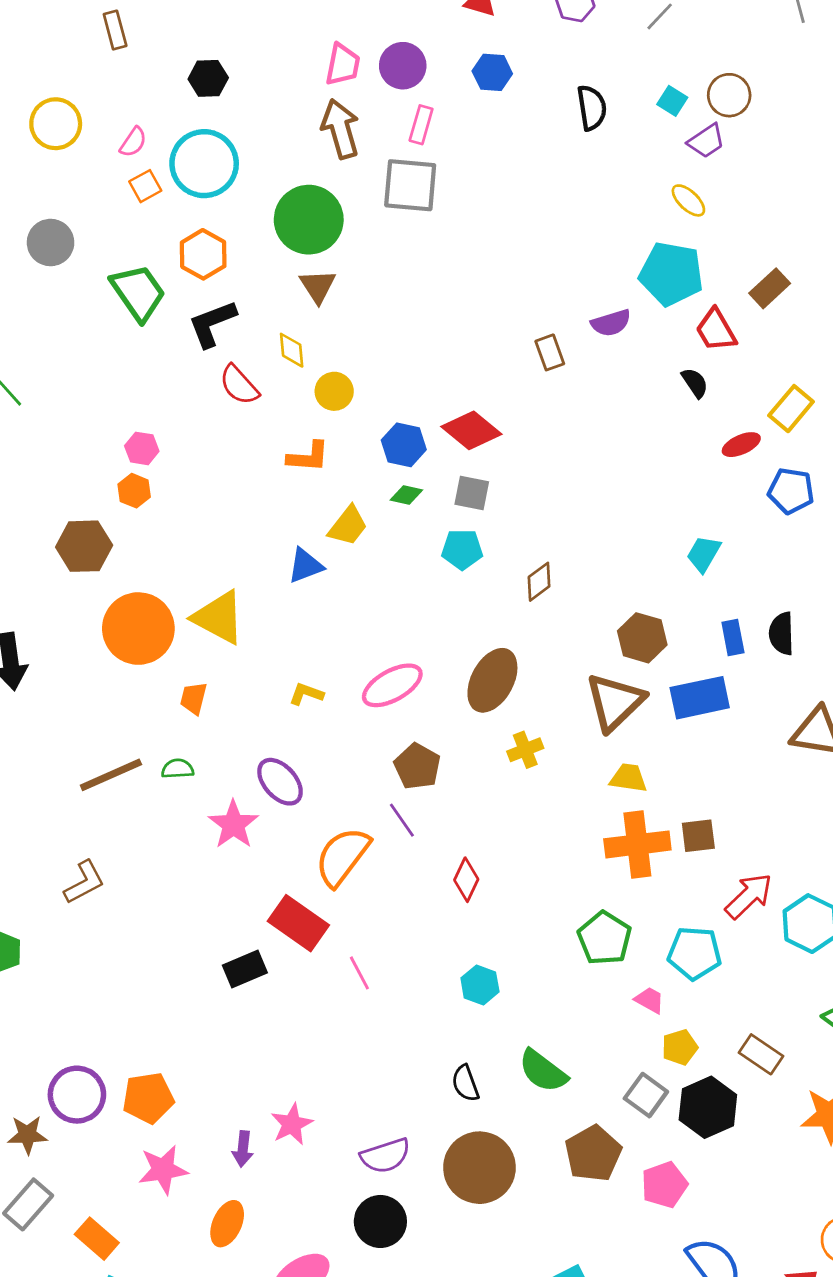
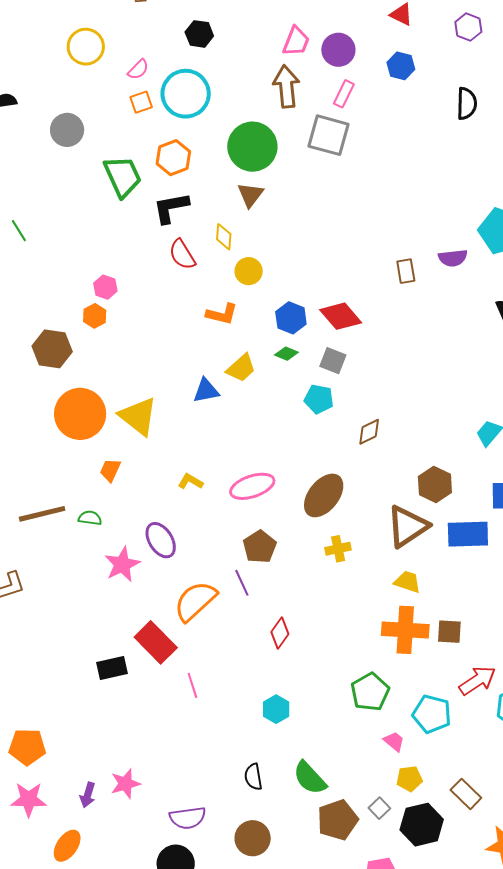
gray square: (646, 1095) -> (379, 808), size x0.7
brown pentagon: (593, 1154) -> (338, 820), moved
brown circle: (479, 1168) -> (253, 838), size x0.7

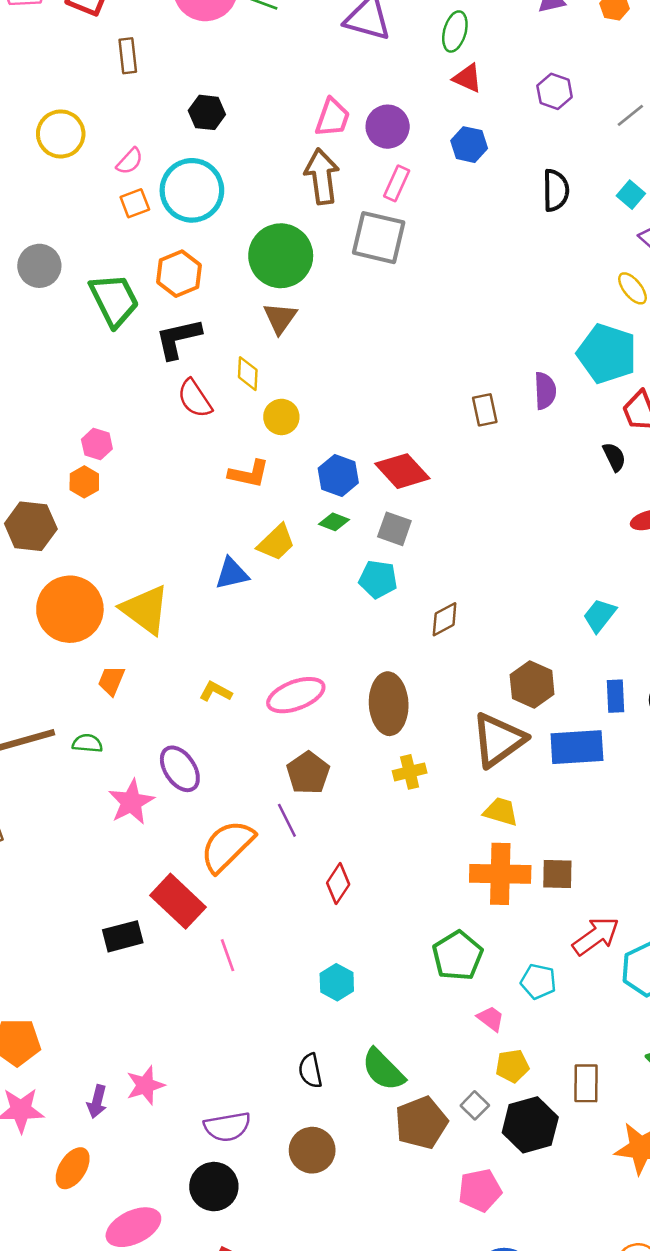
gray circle: (67, 130) -> (39, 266), moved
purple semicircle: (453, 258) -> (545, 391), turned -84
brown ellipse: (324, 495) -> (389, 704), turned -39
cyan pentagon: (432, 714) -> (538, 981), size x0.7
brown rectangle: (466, 794) -> (586, 1083), turned 48

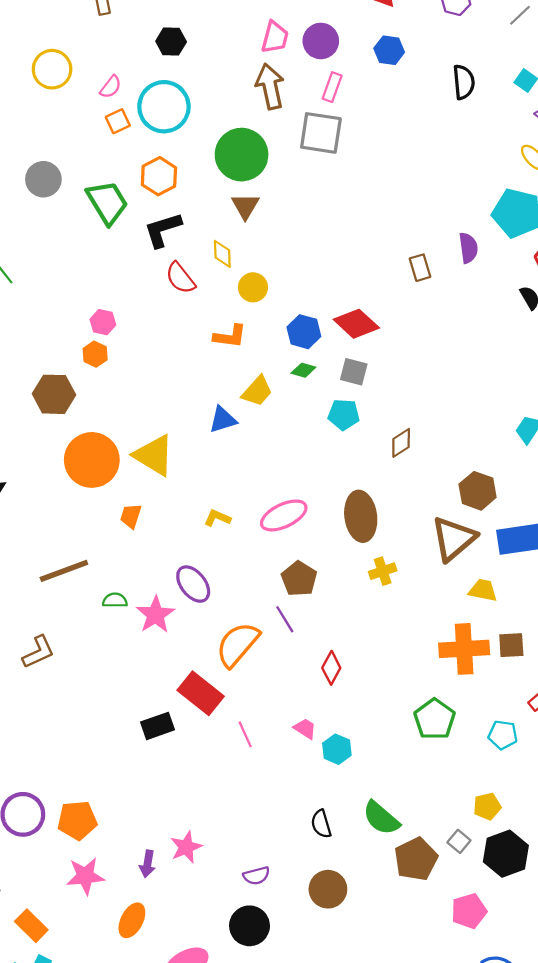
green semicircle: (87, 743) -> (115, 600), moved
yellow trapezoid: (501, 812) -> (483, 590), moved
pink trapezoid: (491, 1019) -> (305, 729), moved
purple semicircle: (227, 1127) -> (256, 876), size x0.7

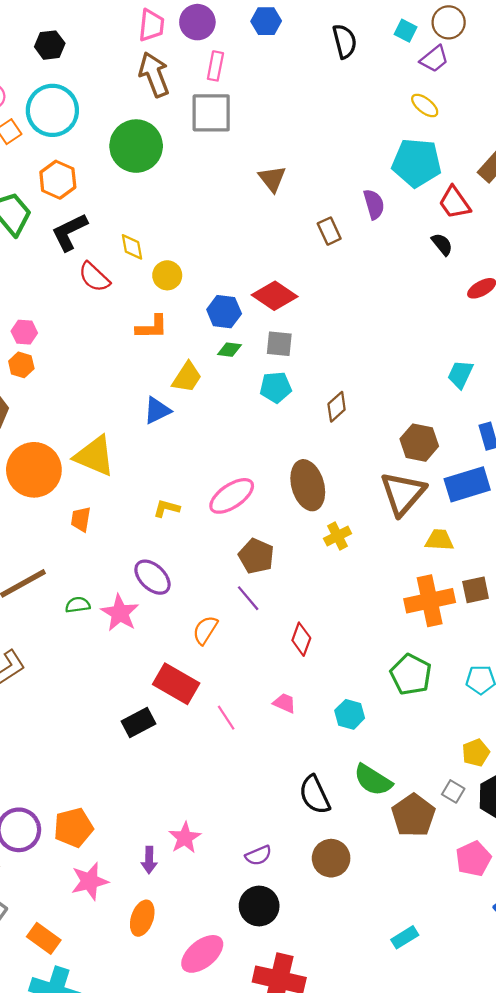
brown triangle: (245, 206) -> (272, 179), moved
orange semicircle: (237, 644) -> (205, 630), size x0.6
cyan hexagon: (337, 749) -> (350, 714), moved
black semicircle: (321, 824) -> (315, 795), size x1.4

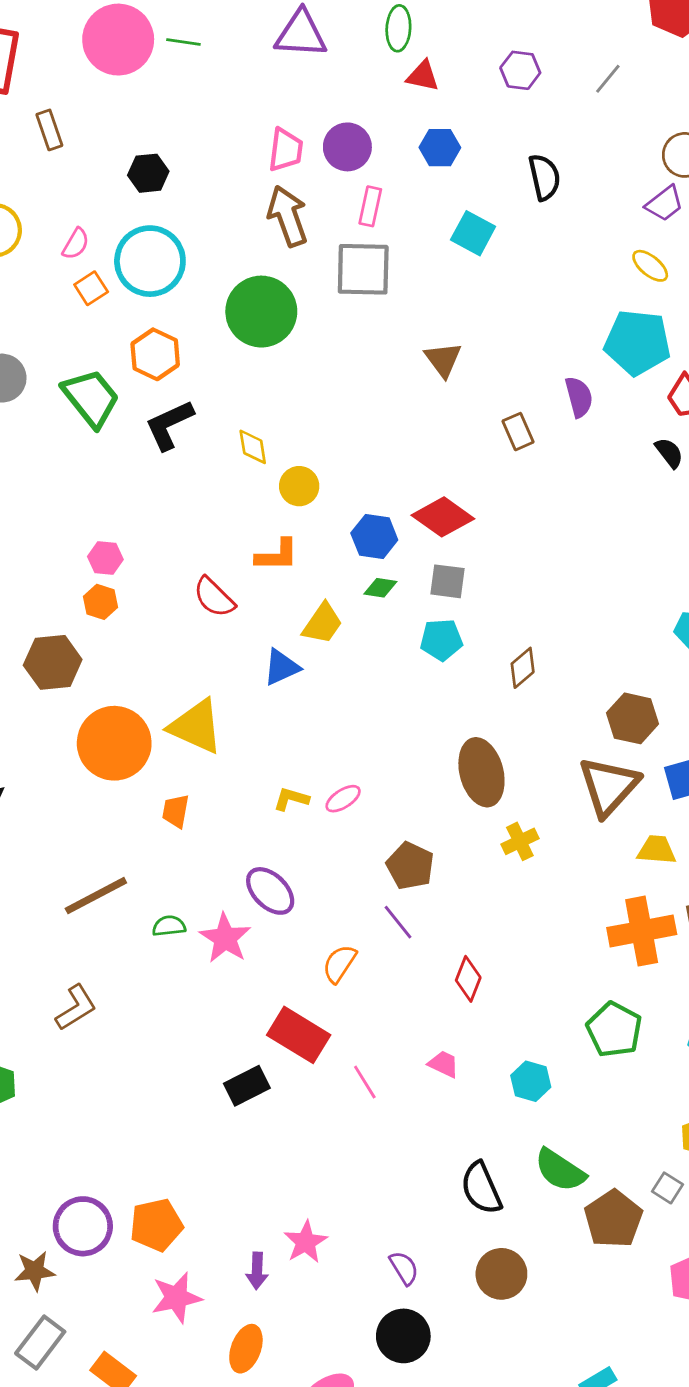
cyan square: (406, 31) -> (473, 233), moved, size x1.4
red semicircle: (94, 277) -> (214, 597), moved
pink ellipse: (232, 496) -> (343, 799), moved, size x0.6
purple semicircle: (258, 855) -> (404, 1268), turned -100

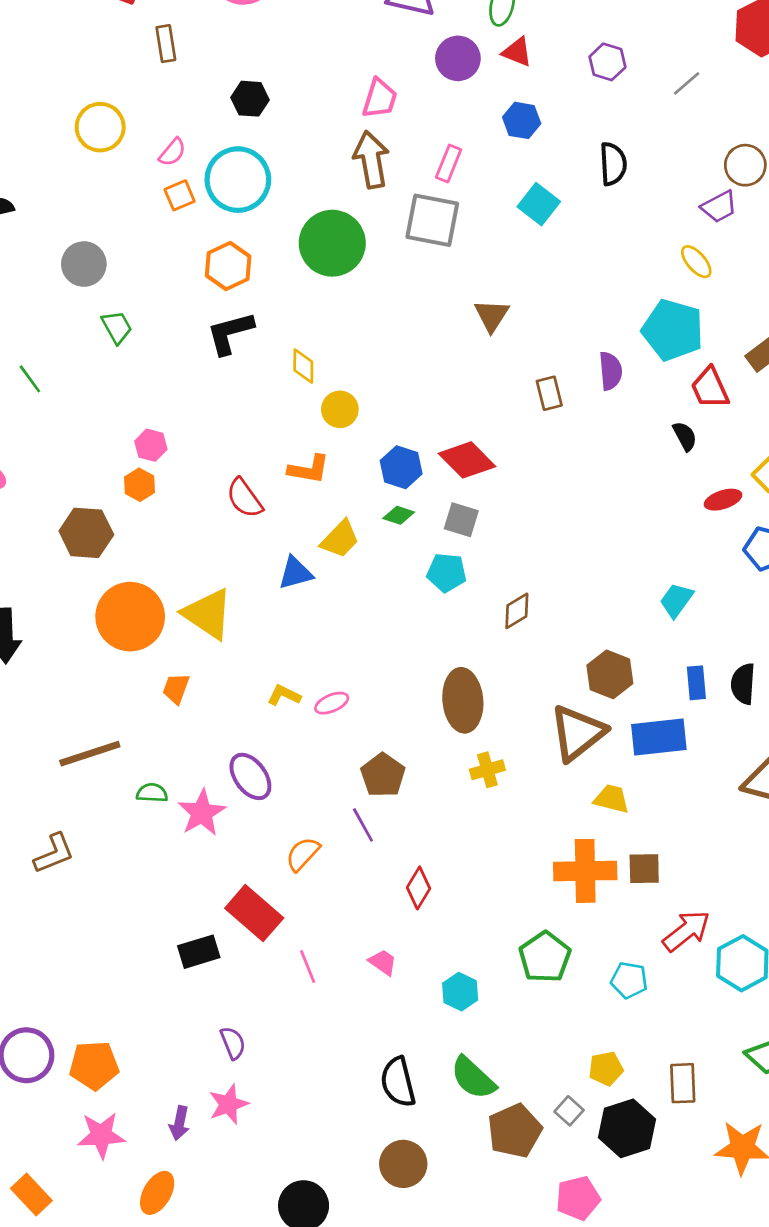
purple circle: (347, 147) -> (458, 58), moved
green trapezoid: (91, 398) -> (117, 327), moved, size x0.6
purple semicircle: (404, 1268) -> (233, 1043), moved

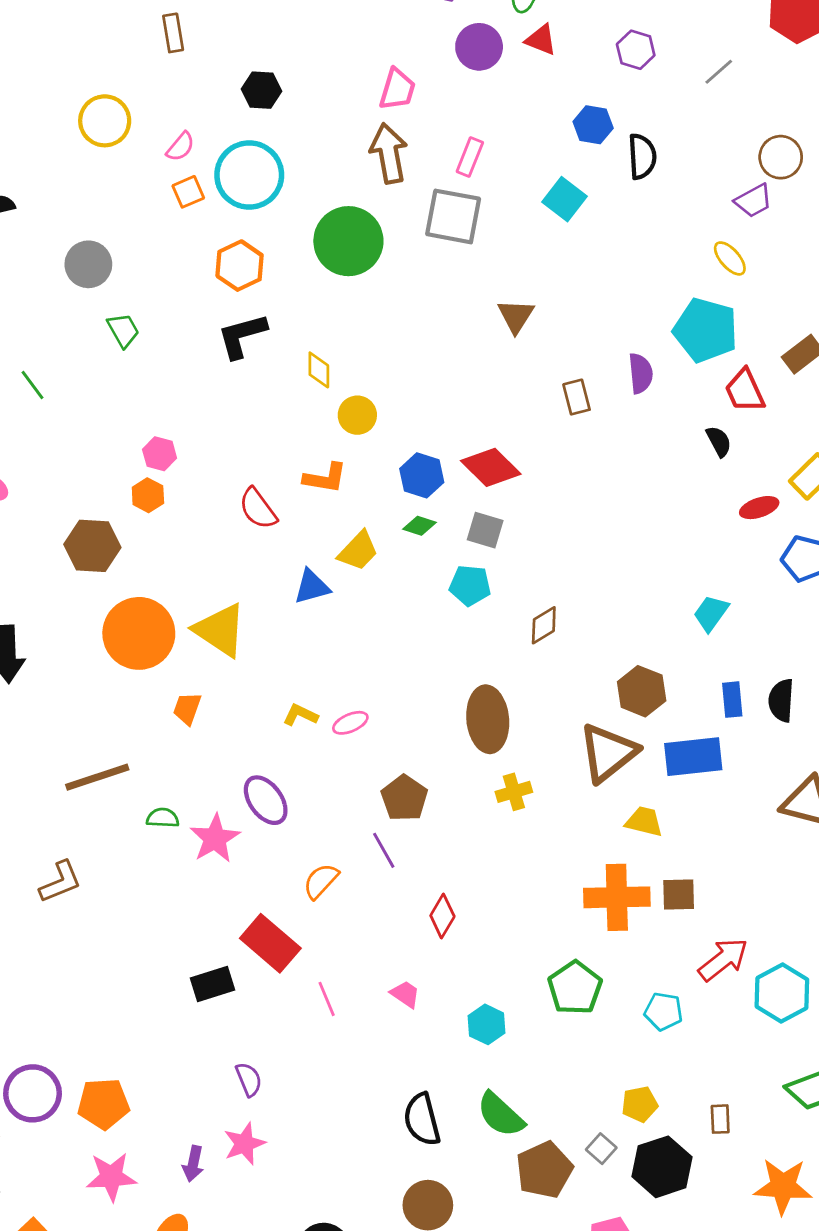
blue hexagon: (522, 120) -> (593, 125), moved
brown rectangle: (683, 1083) -> (720, 1119), size x0.7

